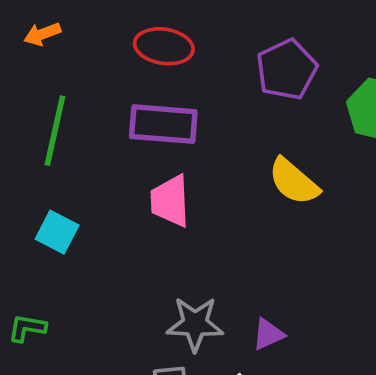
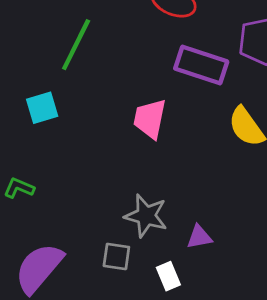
purple rectangle: (163, 124) -> (201, 65), moved
cyan square: (57, 232) -> (42, 108), moved, turned 32

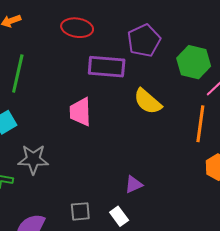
gray star: (146, 216) -> (33, 159), moved

